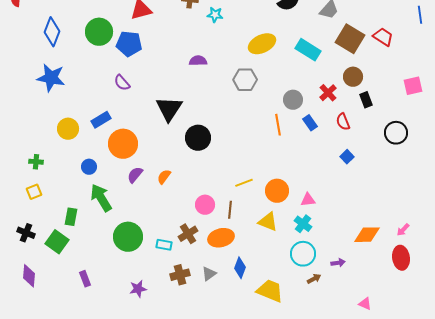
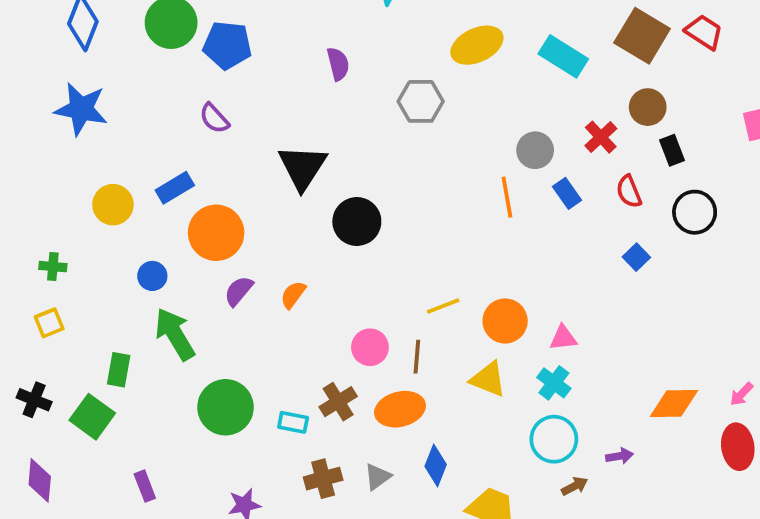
purple semicircle: (198, 61) -> (338, 64), moved, turned 78
gray hexagon: (245, 80) -> (421, 101), moved
black circle: (396, 133) -> (695, 212), moved

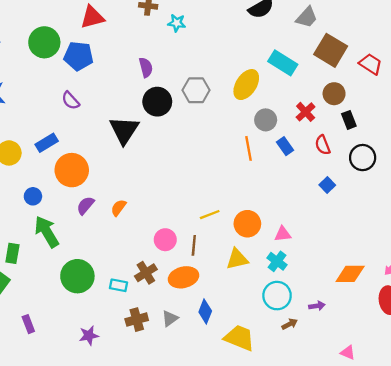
red trapezoid: (704, 32) -> (371, 64), moved
yellow ellipse: (477, 45) -> (246, 85), moved, turned -32
black circle: (357, 222) -> (157, 102), moved
yellow triangle: (488, 379) -> (237, 259), turned -35

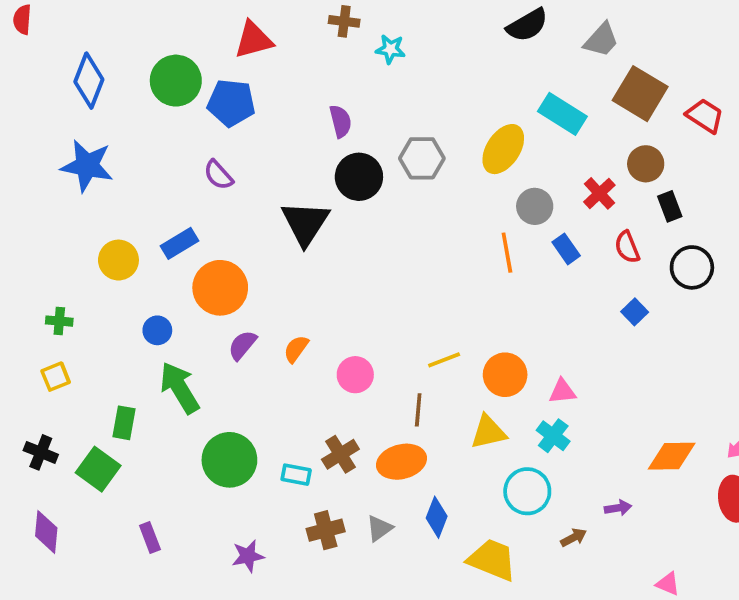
pink circle: (165, 240) -> (355, 375), moved
cyan circle: (277, 296) -> (527, 491), moved

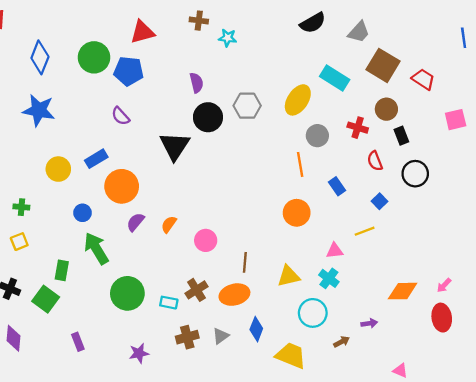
red cross: (599, 193) -> (358, 128), turned -30
blue rectangle: (566, 249) -> (337, 186), moved
yellow line: (444, 360) -> (365, 231), moved
orange circle: (505, 375) -> (297, 213), moved

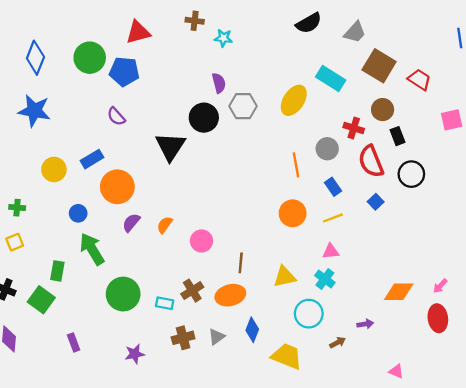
purple semicircle: (196, 83) -> (219, 83), moved
gray circle: (317, 136) -> (327, 149), moved
red semicircle: (375, 161) -> (371, 161), size x1.6
yellow line: (365, 231) -> (333, 218), moved

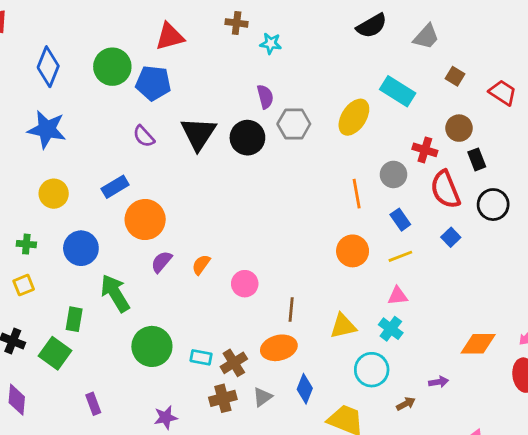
brown square: (379, 66) -> (455, 76), size x0.5
black triangle: (170, 146) -> (198, 134), moved
yellow circle: (54, 169) -> (54, 194), moved
blue circle: (78, 213) -> (81, 248), moved, size x1.6
brown cross: (192, 291) -> (234, 363), moved

